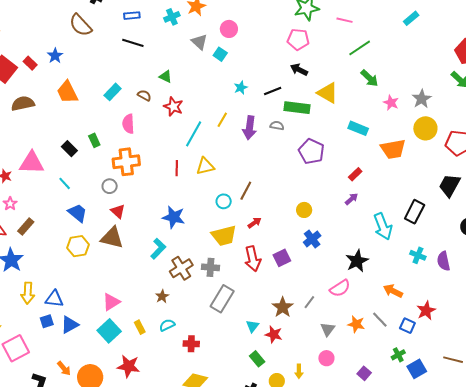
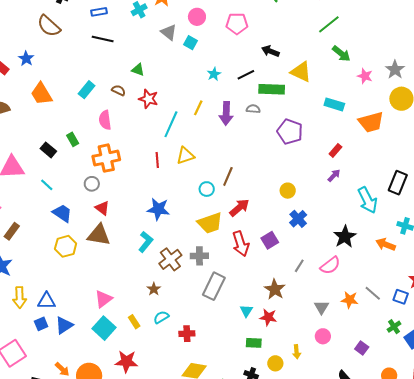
pink pentagon: (298, 39) -> (237, 24), moved
red arrow: (254, 223) -> (239, 208), size x1.5
orange arrow: (393, 291) -> (386, 244), moved
gray line: (309, 302) -> (299, 266), moved
green rectangle: (257, 359) -> (254, 343), turned -42

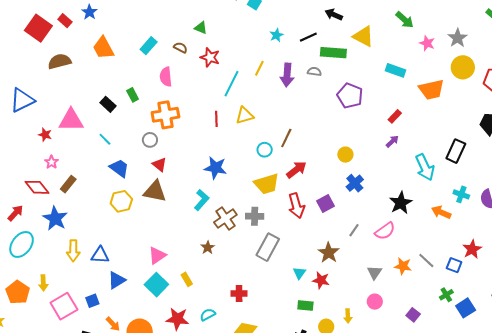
cyan semicircle: (161, 317) -> (208, 315), moved
blue square: (41, 324) -> (92, 301), moved

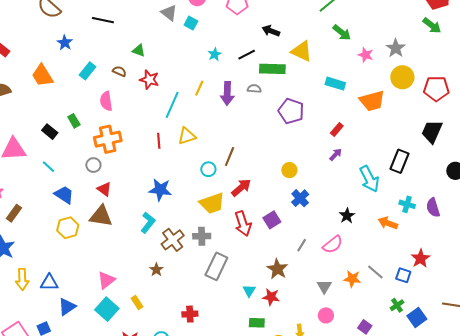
blue star: (89, 12) -> (65, 43), moved
black star: (401, 203) -> (347, 216), size x0.7

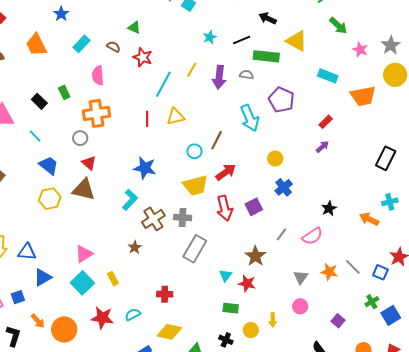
cyan arrow: (369, 179) -> (250, 118), moved
cyan cross: (407, 204) -> (390, 202), turned -35

